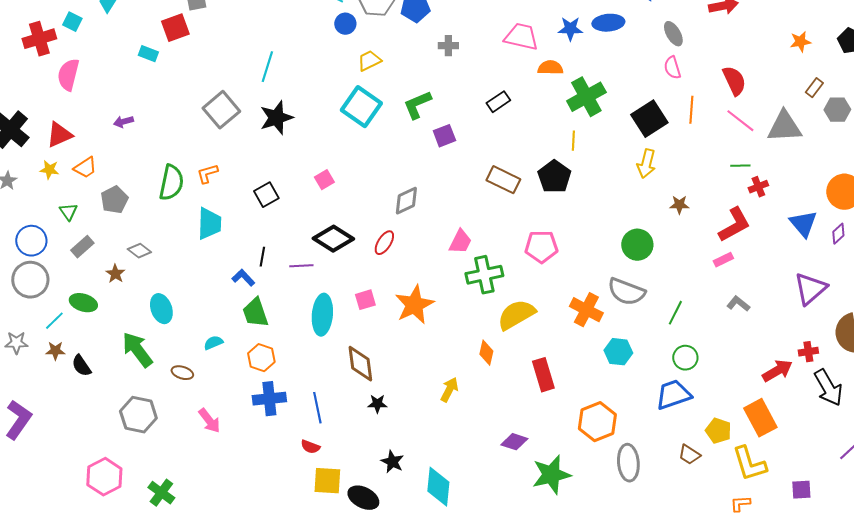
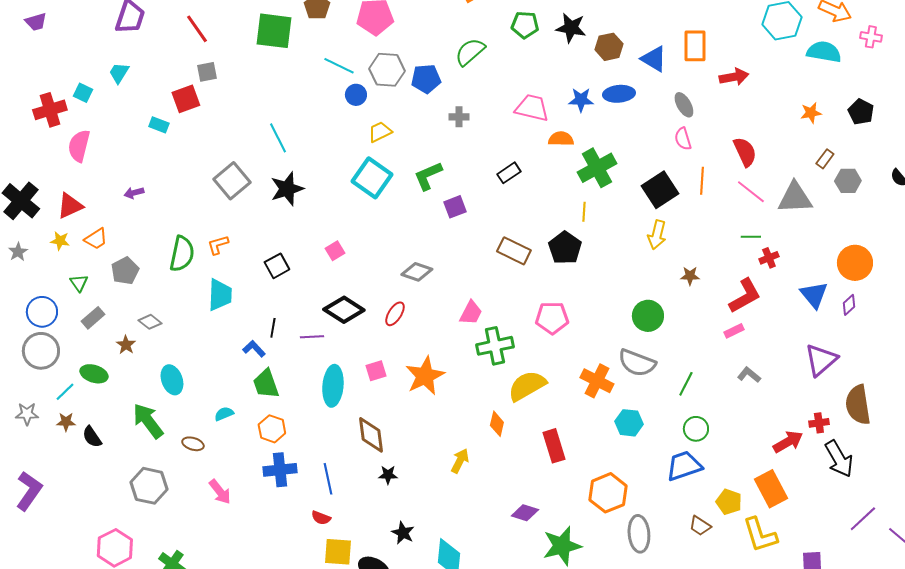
cyan line: (267, 67) -> (278, 138), turned -44
gray diamond: (406, 201) -> (417, 272), turned 44

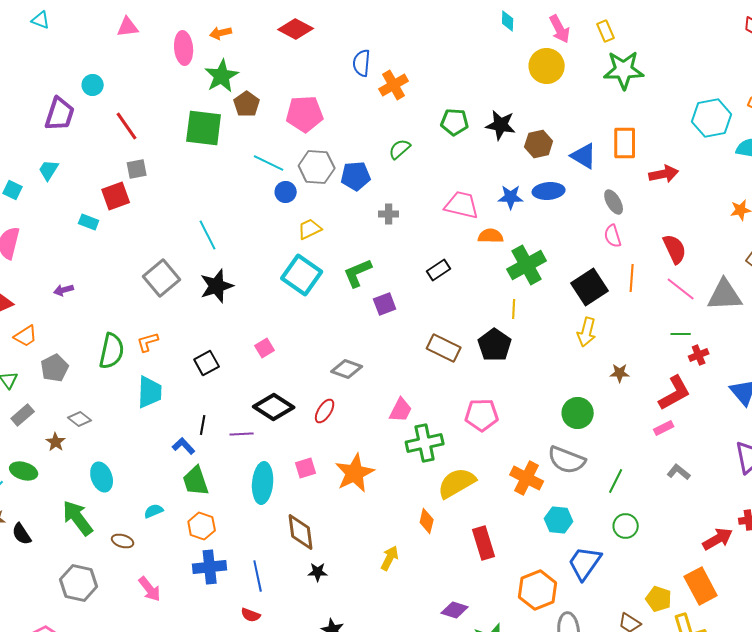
green semicircle: (470, 52) -> (400, 149), size x0.7
blue trapezoid: (684, 466) -> (585, 563), moved, turned -36

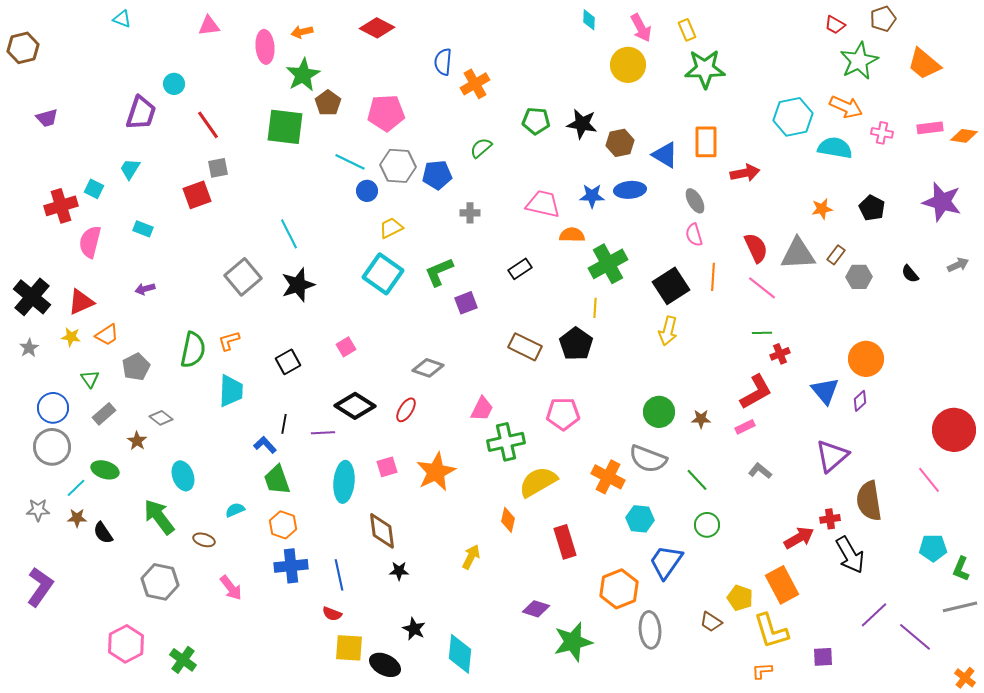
cyan rectangle: (89, 222) -> (143, 229), moved
gray triangle: (725, 295) -> (798, 254), moved
brown star: (620, 373) -> (701, 419), moved
green line: (616, 481) -> (697, 480), turned -70

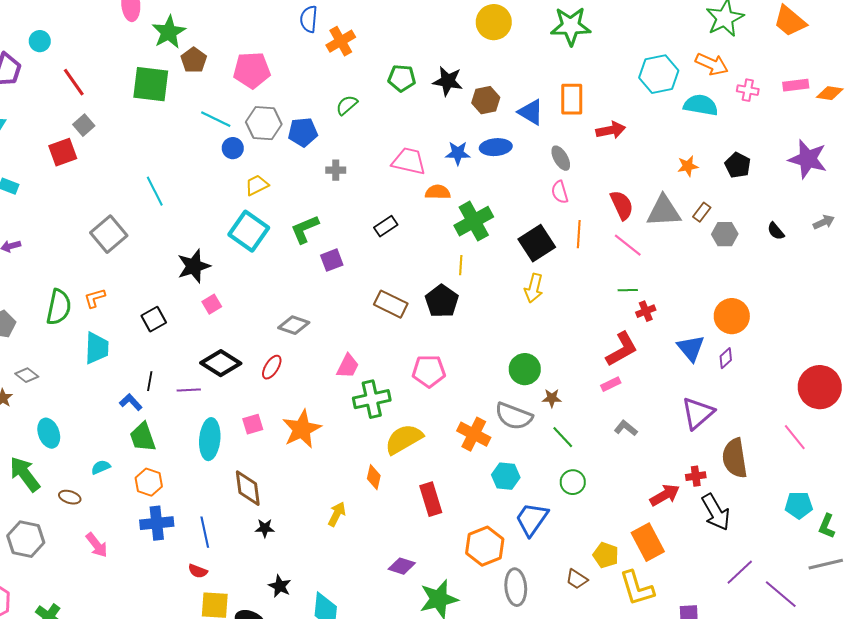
gray square: (218, 168) -> (84, 125), turned -30
black star: (298, 285) -> (194, 266), moved
brown star: (701, 419) -> (552, 398), moved

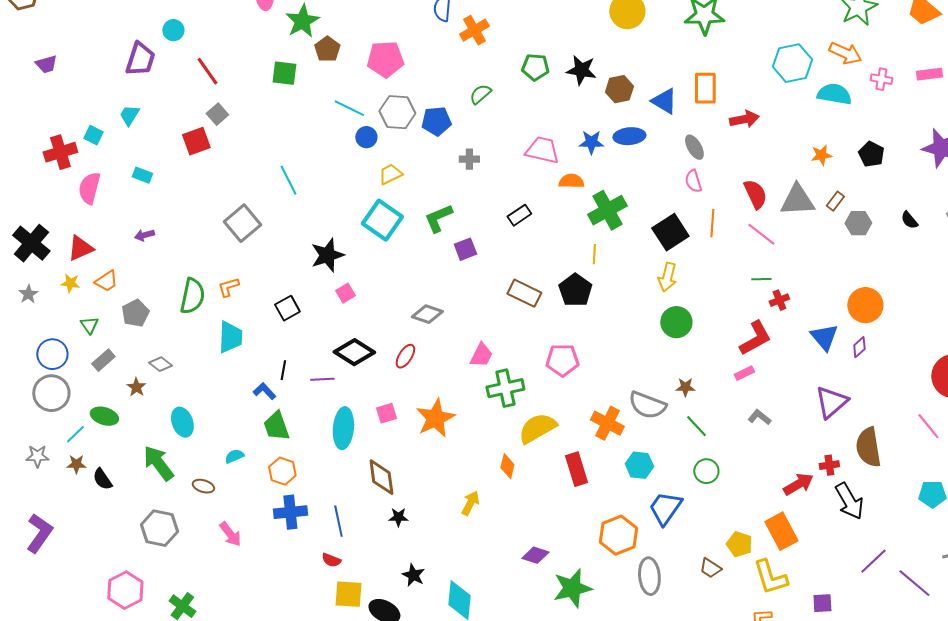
green square: (151, 84) -> (284, 73), size x0.7
green circle: (525, 369) -> (676, 322), moved
red rectangle: (431, 499) -> (576, 469), moved

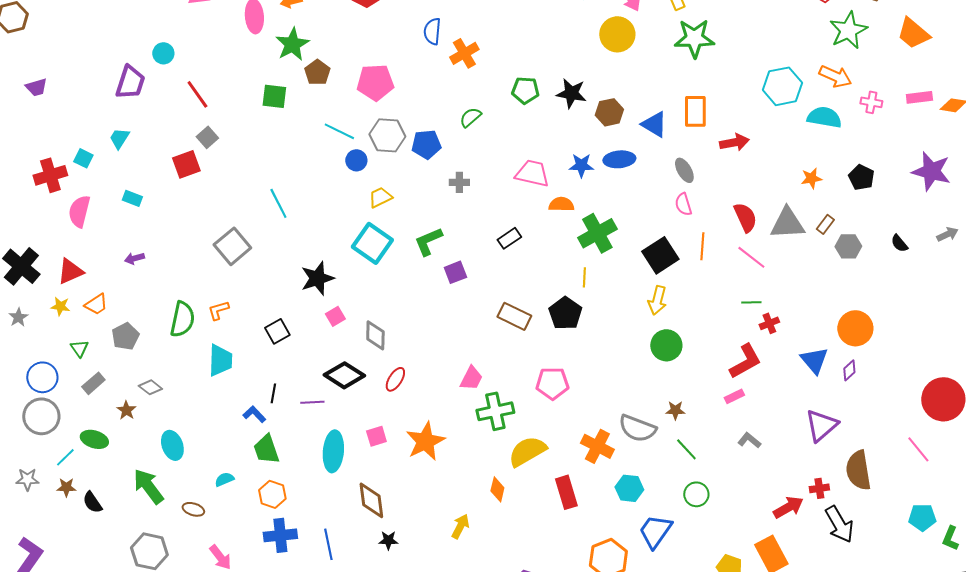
gray diamond: (427, 314) -> (375, 335), moved, turned 72

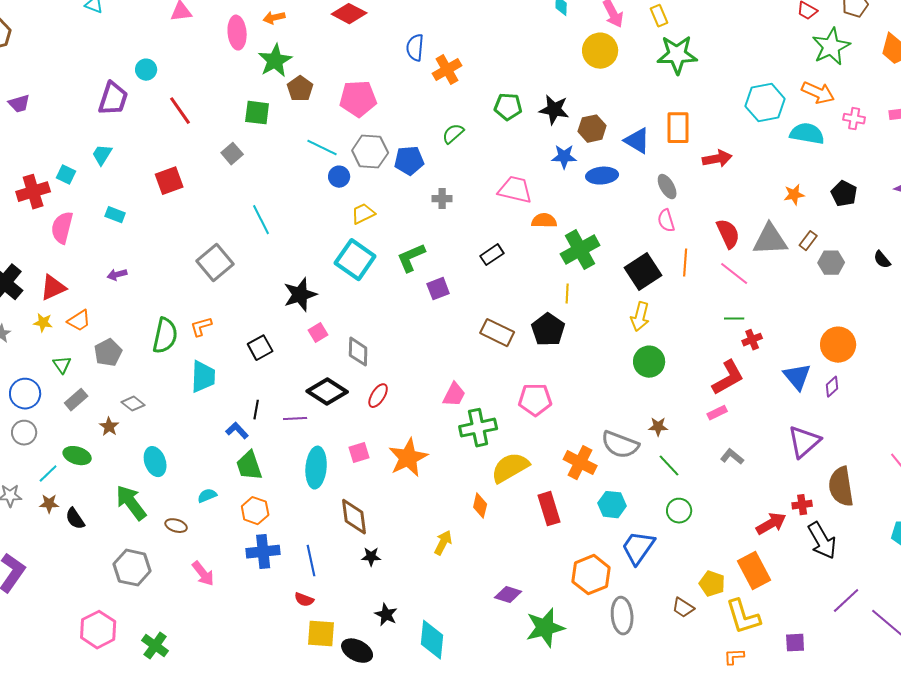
gray square: (207, 137) -> (232, 154), moved
blue star: (581, 165) -> (564, 157), moved
gray circle: (41, 416) -> (24, 433), size x0.7

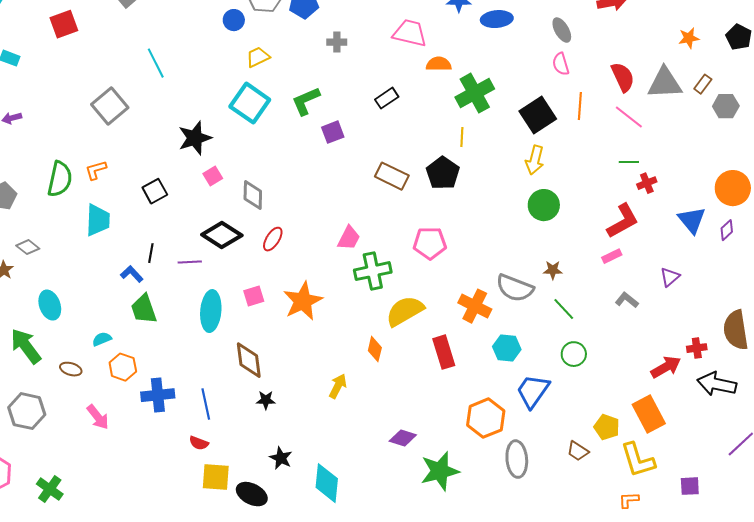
purple triangle: (804, 442) -> (670, 277), moved, size x0.6
orange hexagon: (255, 511) -> (123, 367), moved
black arrow: (822, 541) -> (717, 384), turned 132

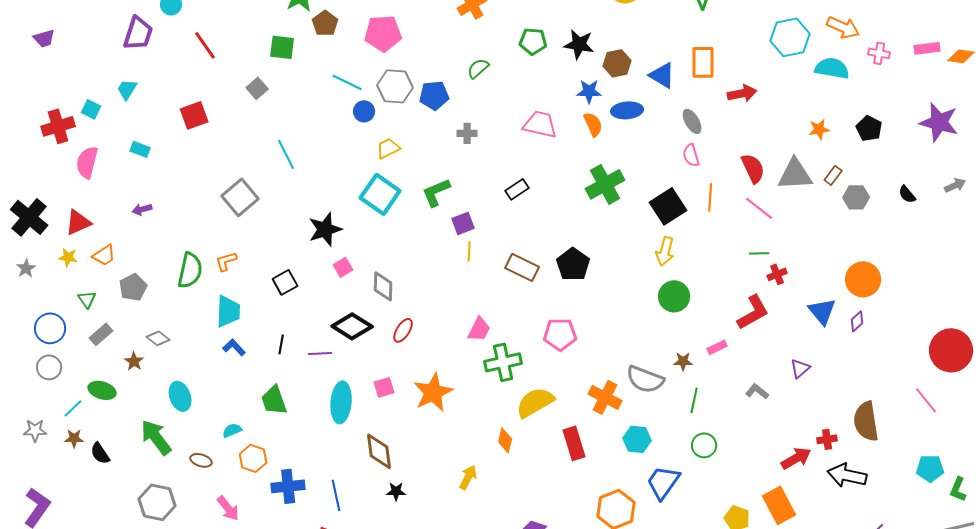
orange semicircle: (439, 64) -> (593, 124), moved, turned 65
yellow line: (462, 137) -> (469, 251), moved
pink rectangle: (612, 256) -> (717, 347), moved
blue L-shape: (132, 274) -> (234, 347), moved
green line: (564, 309) -> (694, 400), turned 55

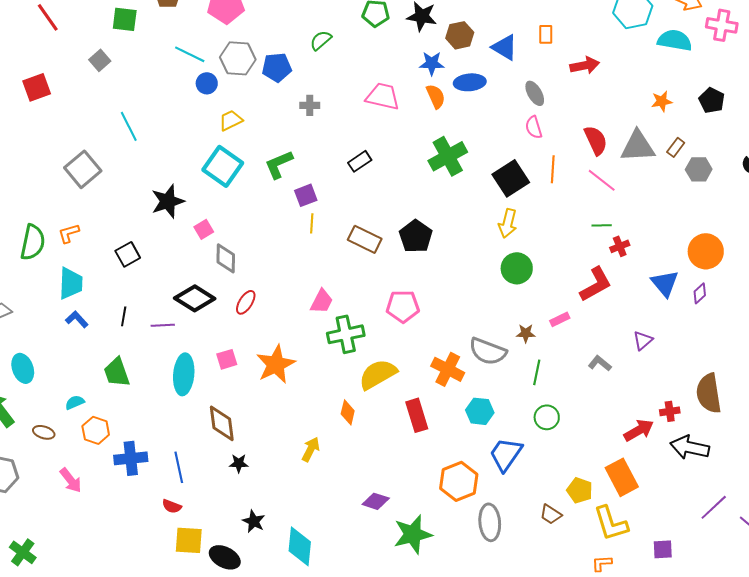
pink cross: (879, 53) -> (722, 25), size x1.4
orange rectangle: (703, 62) -> (546, 34), size x0.6
pink square: (343, 267) -> (204, 229), moved

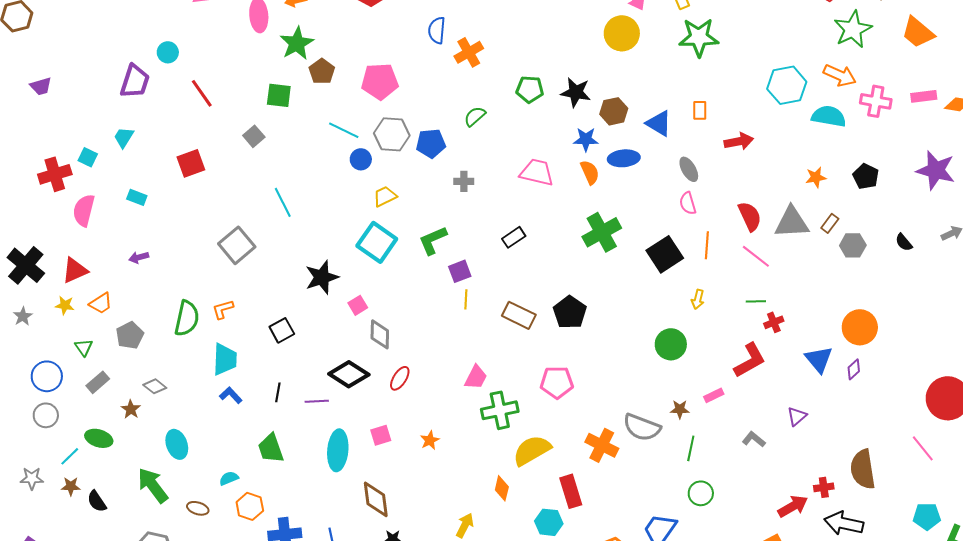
yellow arrow: (508, 223) -> (698, 299), moved, size x0.7
orange star: (276, 364) -> (430, 440), size x0.5
cyan hexagon: (480, 411) -> (549, 522), moved

